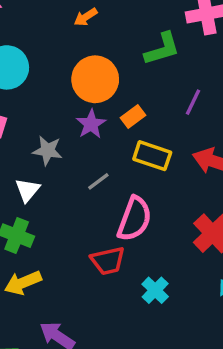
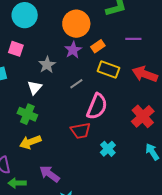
purple line: (193, 102) -> (133, 39), turned 63
gray star: (48, 151) -> (47, 65), turned 30

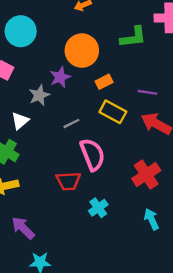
purple line: (133, 39) -> (147, 92), moved
purple star: (73, 50) -> (60, 77), moved
pink semicircle: (97, 106) -> (92, 155), turned -52

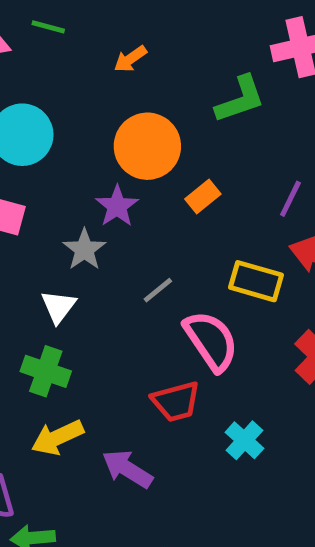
purple line: (147, 92) -> (290, 199), turned -60
yellow rectangle: (113, 112) -> (256, 281), moved
purple arrow: (23, 228) -> (127, 469), moved

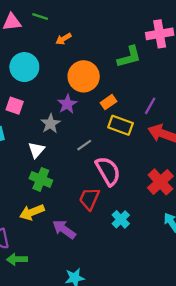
orange arrow: (130, 59) -> (64, 39), moved
yellow rectangle: (256, 281) -> (121, 125), moved
green cross: (46, 371) -> (41, 179), moved
red trapezoid: (176, 401) -> (89, 199), turned 125

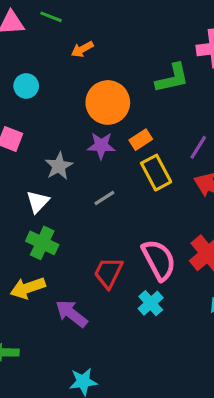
cyan circle: (24, 67) -> (26, 86), size x0.6
purple star: (67, 104) -> (101, 146), moved, turned 30
yellow rectangle: (121, 125) -> (156, 173), turned 40
pink semicircle: (108, 171) -> (159, 260), moved

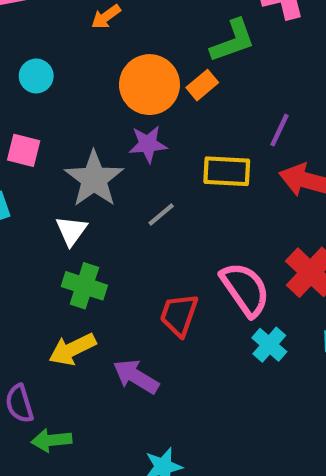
orange rectangle: (141, 140) -> (202, 85), moved
gray star: (59, 166) -> (94, 179), size x1.5
yellow rectangle: (156, 173) -> (227, 171), turned -52
cyan cross: (151, 303) -> (269, 345), moved

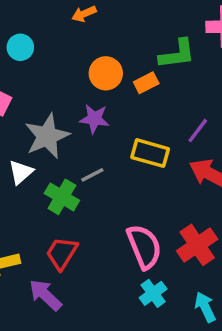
orange circle: (149, 85) -> (106, 73), size x0.7
green cross: (84, 286) -> (62, 197), moved
red trapezoid: (179, 315) -> (62, 253), moved

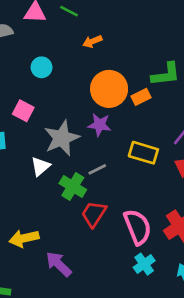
orange circle: (106, 73) -> (109, 89), size x1.4
red trapezoid: (62, 253) -> (94, 214), moved

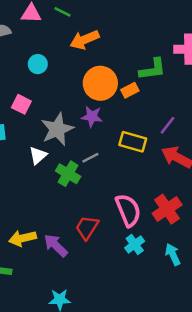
orange arrow: (92, 41) -> (84, 40), size x1.6
red trapezoid: (94, 214) -> (87, 228), moved
yellow arrow: (24, 238) -> (22, 238), moved

